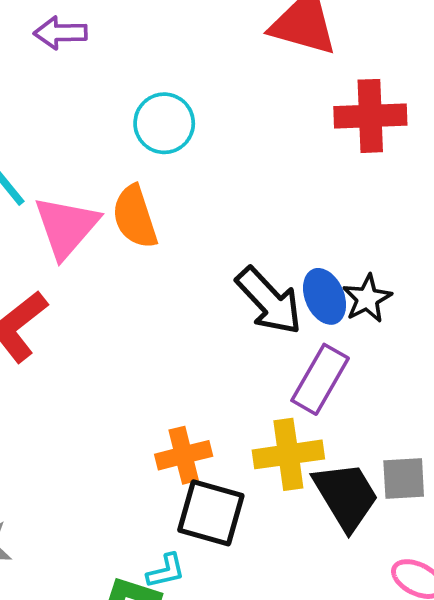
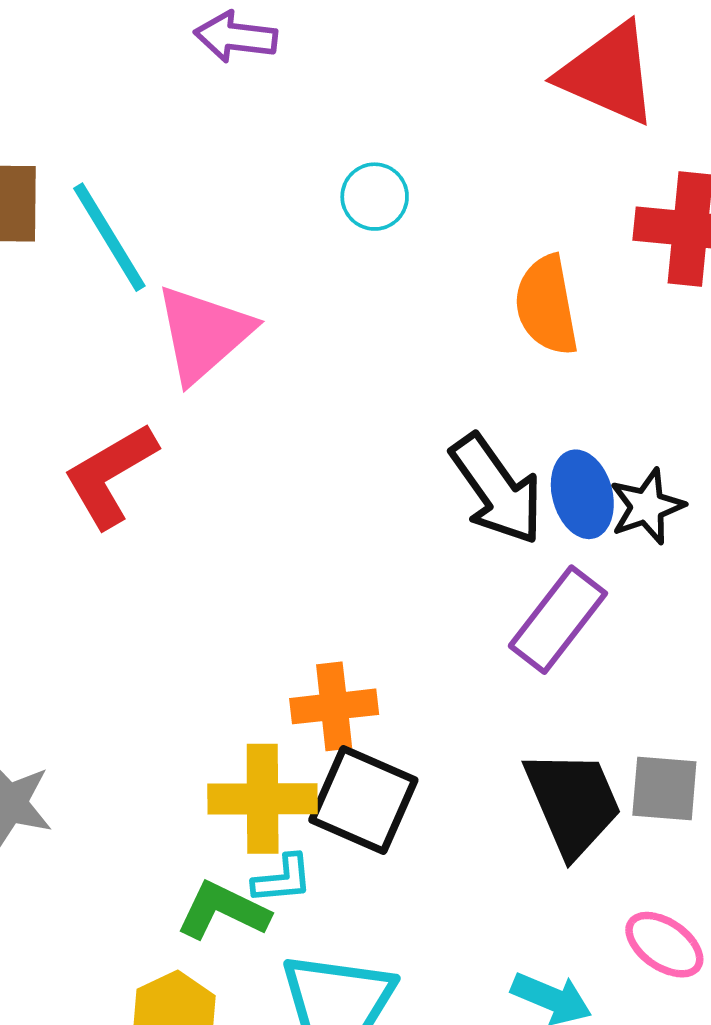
cyan circle: (164, 123) -> (375, 197), size x0.7
orange semicircle: (135, 217) -> (547, 305), moved
yellow cross: (288, 454) -> (263, 799), moved

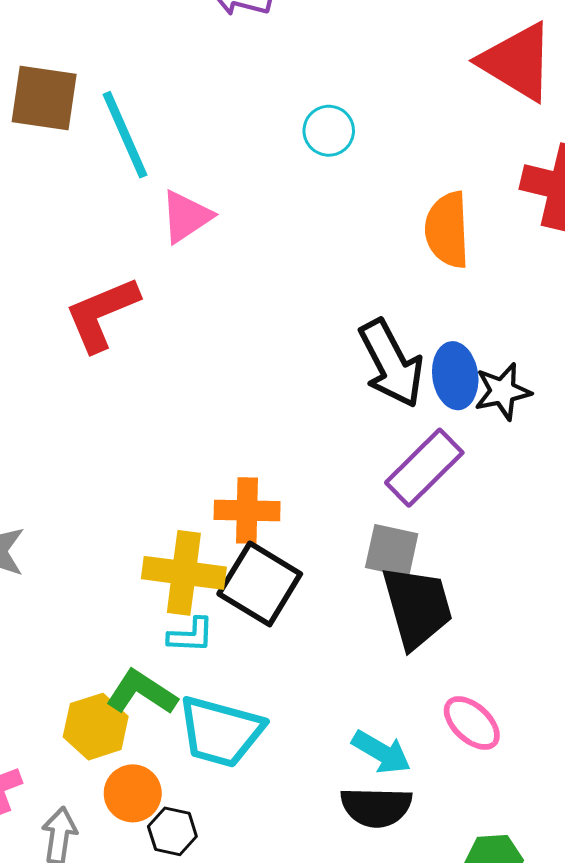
pink triangle: (203, 334) -> (186, 217), size x0.7
gray square: (664, 788) -> (392, 551), moved
green L-shape: (223, 911) -> (142, 692), moved

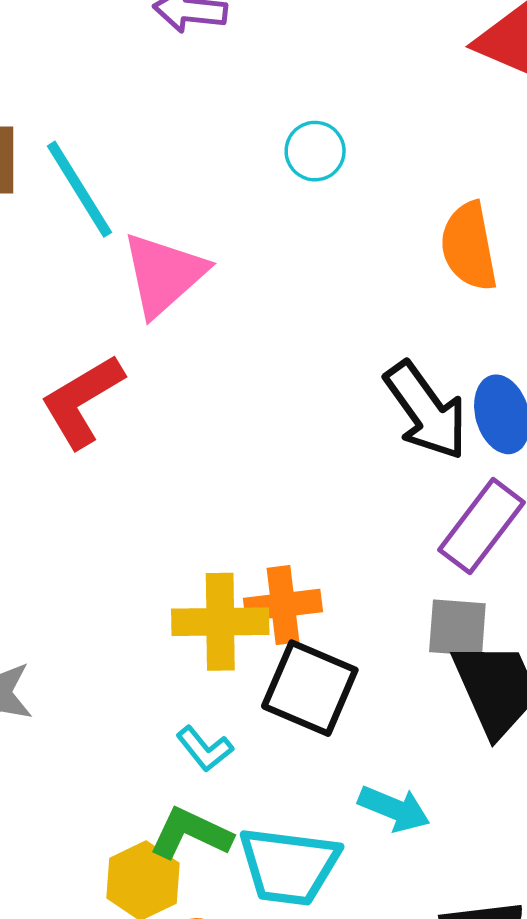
pink triangle: (186, 217) -> (164, 274), size x1.4
yellow cross: (184, 573) -> (220, 622), moved
cyan L-shape: (191, 635) -> (205, 749), moved, turned 57
cyan arrow: (381, 752) -> (394, 809), moved

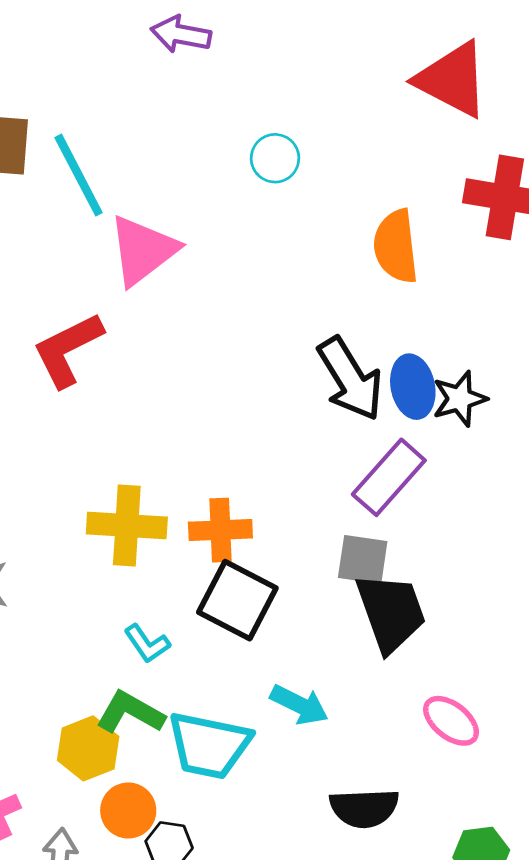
yellow cross: (220, 622) -> (127, 526), moved

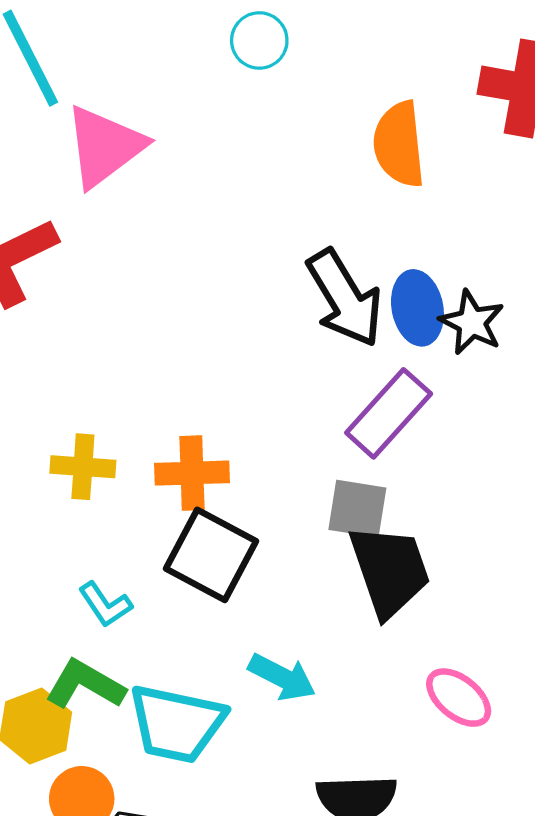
black star: (460, 399) -> (472, 322), turned -30
yellow cross: (127, 526) -> (83, 467), size x0.7

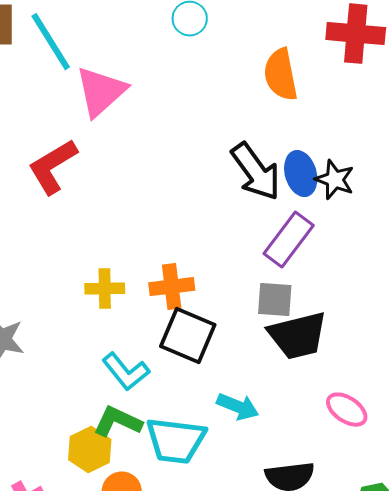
black trapezoid: (390, 570) -> (298, 336), turned 100
cyan L-shape: (105, 604) -> (126, 372), size x1.4

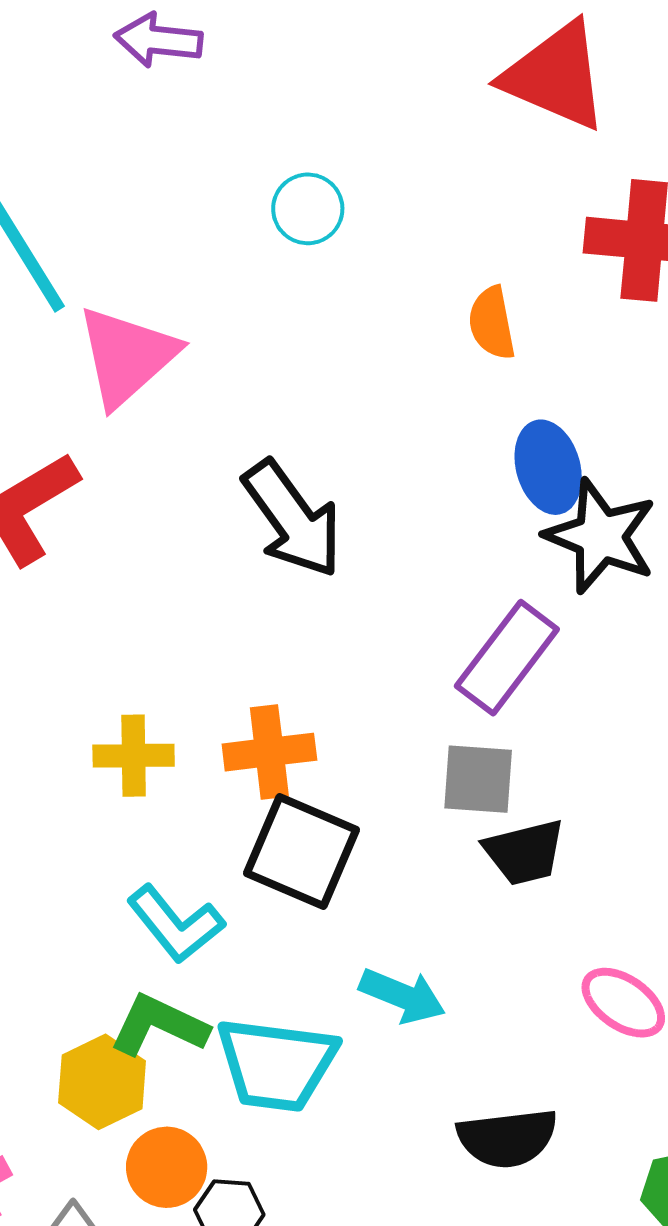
orange semicircle: (281, 75) -> (492, 323), size x0.7
black arrow: (256, 172) -> (293, 519), moved
blue ellipse: (301, 174) -> (548, 467), moved
black star: (335, 180) -> (601, 536), size x1.4
black trapezoid: (298, 336) -> (524, 852), size x0.7

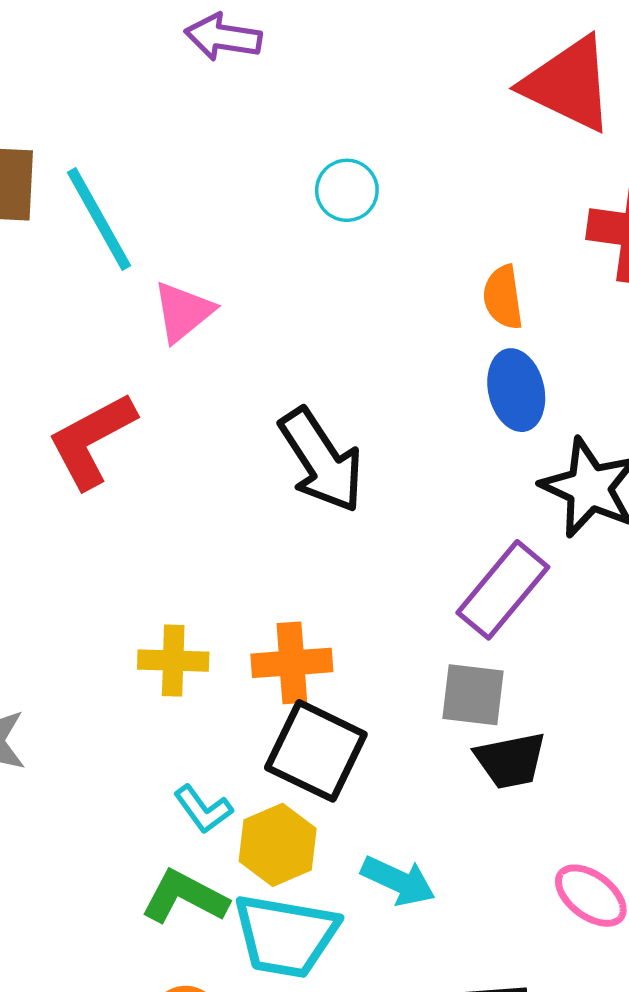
pink triangle: (127, 356) -> (183, 312), size x0.7
blue ellipse: (548, 467) -> (516, 390), moved
cyan L-shape: (176, 924) -> (203, 809), size x0.7
yellow hexagon: (102, 1082) -> (278, 845), moved

